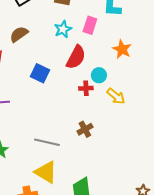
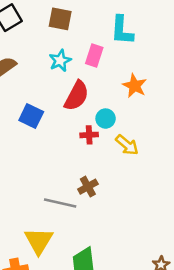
gray line: (47, 142) -> (60, 203), moved
yellow triangle: (46, 172) -> (39, 241), turned 30

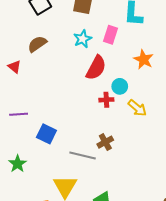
blue square: (31, 116) -> (46, 134), moved

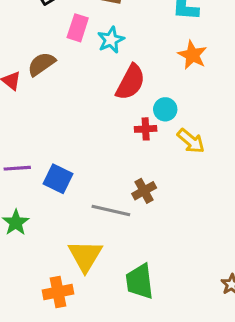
pink rectangle: (110, 35) -> (78, 28), moved
brown semicircle: (37, 44) -> (41, 64), moved
orange star: (143, 60) -> (192, 55), moved
purple line: (19, 114) -> (17, 168), moved

